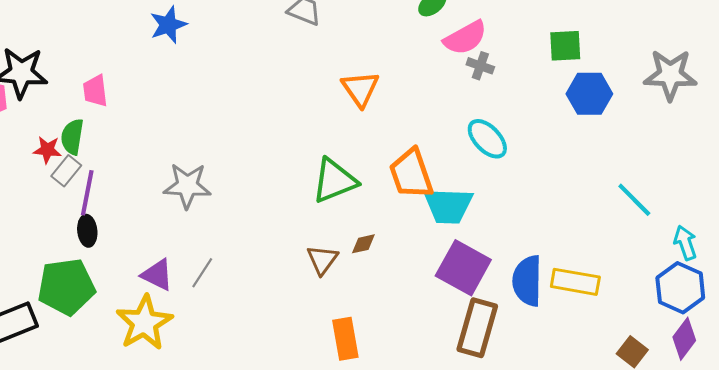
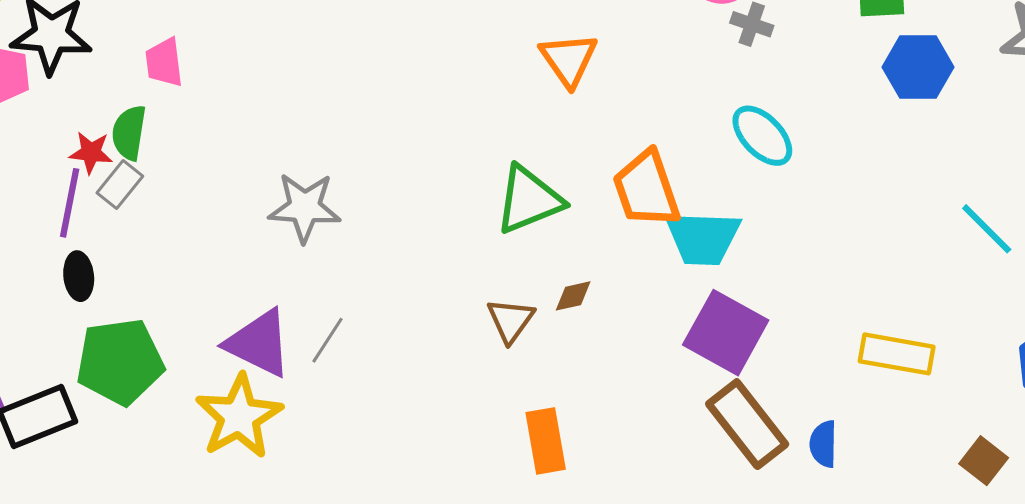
purple line: (87, 193) -> (70, 203), moved
black ellipse: (87, 231) -> (79, 276), moved
purple triangle: (157, 275) -> (259, 343), size x1.4
blue semicircle: (527, 281) -> (823, 444), moved, size x0.6
brown rectangle: (477, 328) -> (747, 424), turned -54

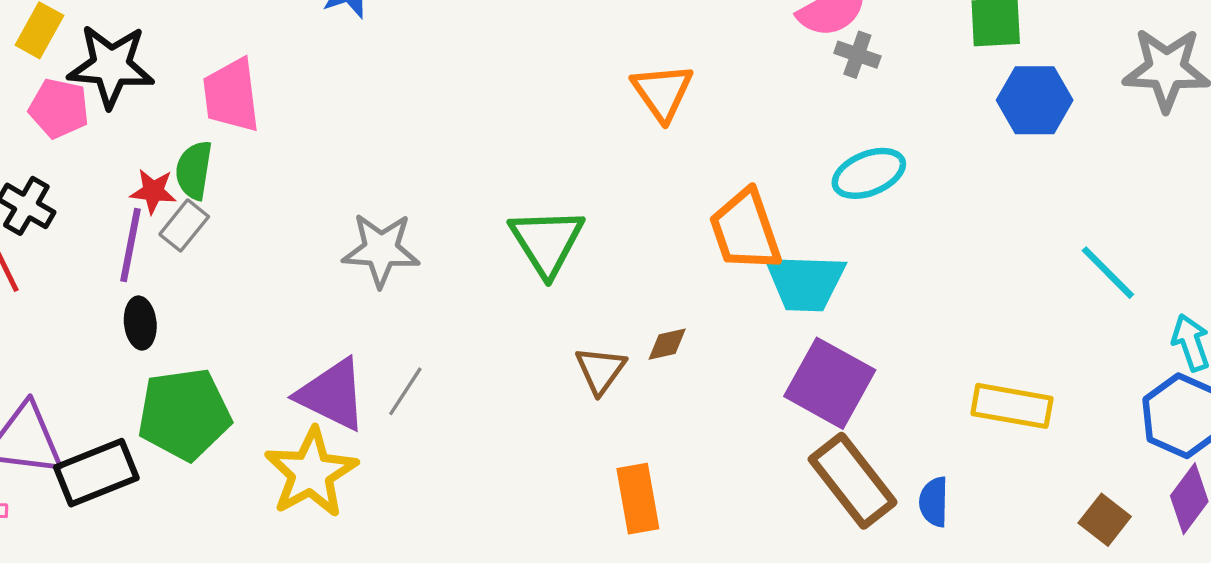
pink trapezoid: (164, 62) -> (231, 95), size x1.4
cyan ellipse: (762, 136) -> (869, 173), turned -68
green triangle: (529, 200) -> (547, 242), moved, turned -40

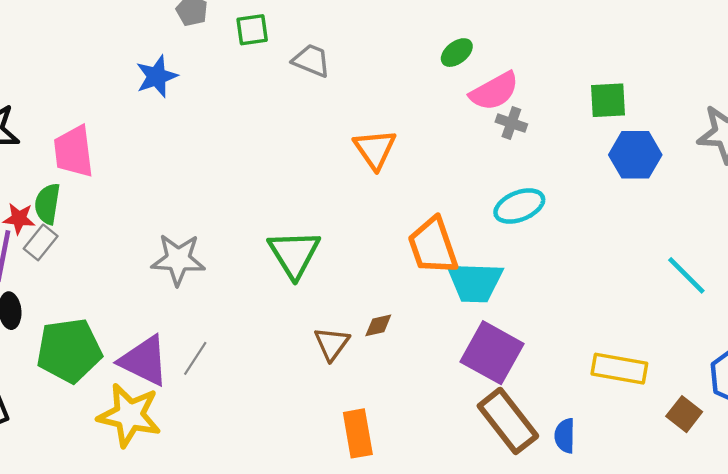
green pentagon: (184, 414) -> (69, 350), moved
yellow star: (311, 473) -> (129, 415), turned -30
brown square: (1105, 520) -> (684, 414), moved

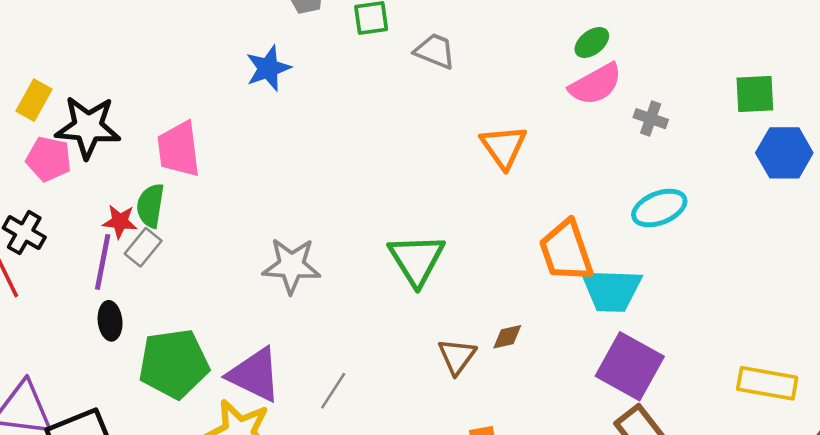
pink semicircle: (494, 91) -> (596, 84), moved
gray line: (195, 358) -> (333, 391), moved

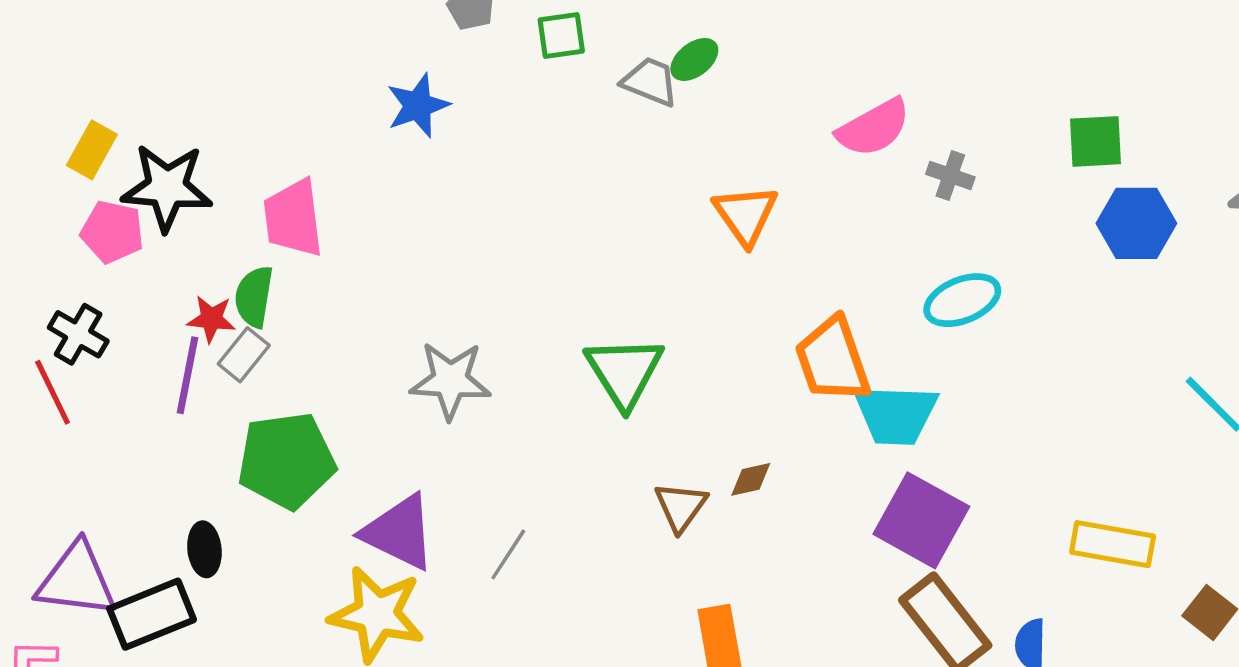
green ellipse: (592, 43) -> (694, 59), moved
black ellipse: (110, 321) -> (204, 549), moved
green pentagon: (174, 364) -> (286, 461), moved

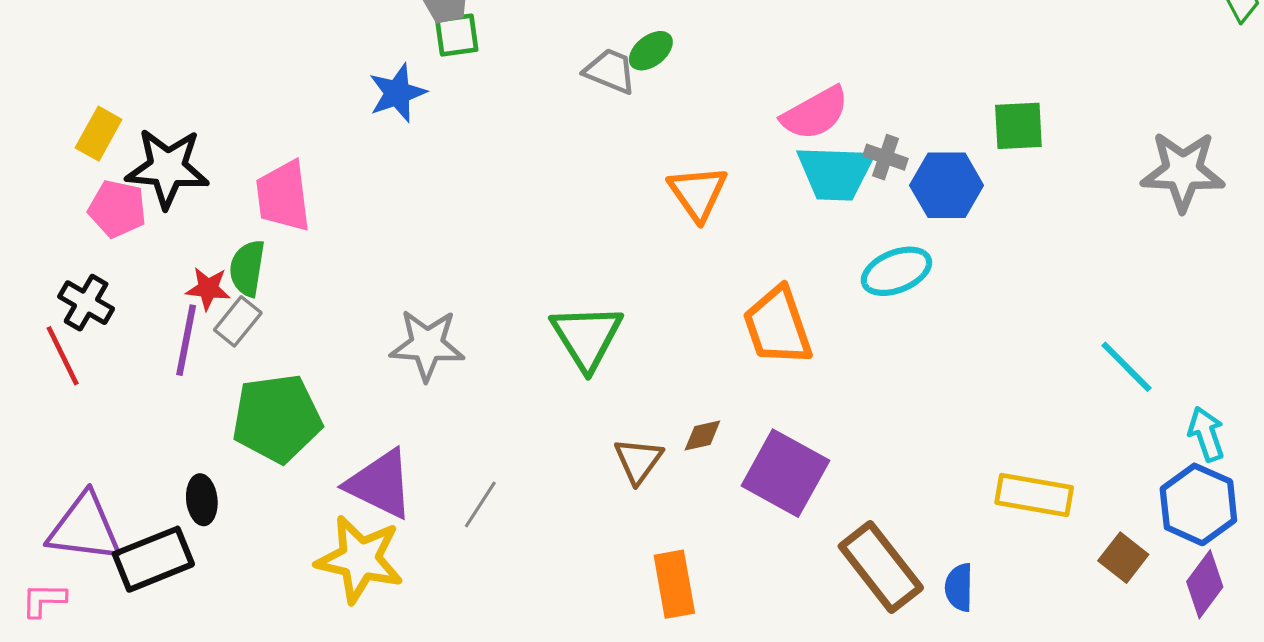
green square: (561, 36) -> (457, 35), moved
blue hexagon: (1136, 223) -> (947, 185), moved
cyan trapezoid: (896, 414) -> (835, 173), moved
purple square: (921, 520) -> (785, 473), moved

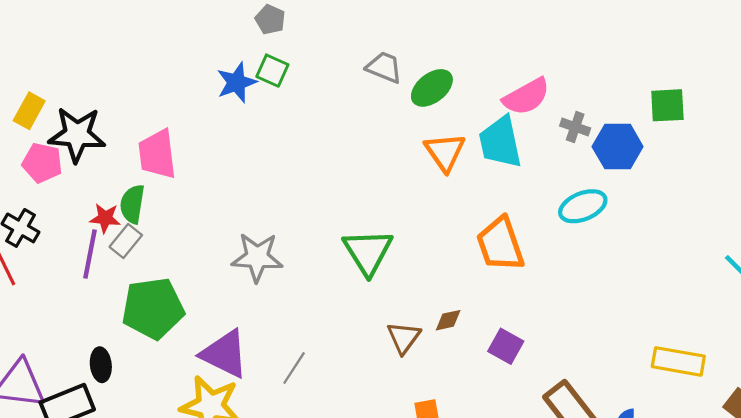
green square: (457, 35) -> (272, 71), moved, turned 32
green ellipse: (651, 51) -> (432, 88), moved, size x1.4
cyan trapezoid: (835, 173) -> (500, 142), moved, turned 76
purple square: (785, 473) -> (506, 346), size x0.6

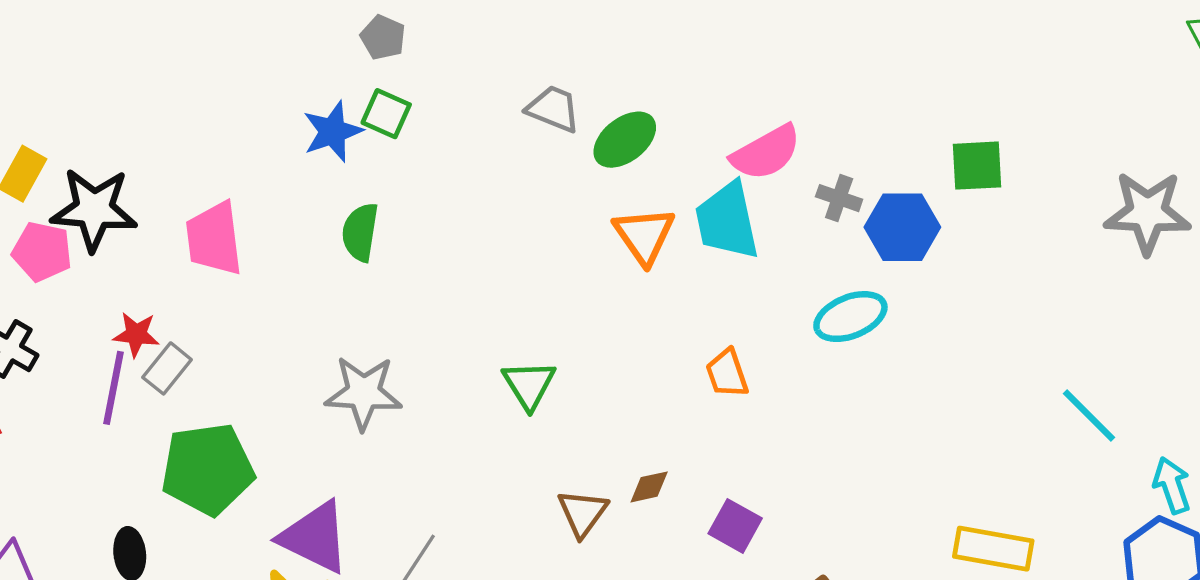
green semicircle: (132, 204) -> (360, 232), moved
orange trapezoid: (500, 244) -> (727, 373), size x0.6
green triangle: (368, 252) -> (529, 385), size x0.7

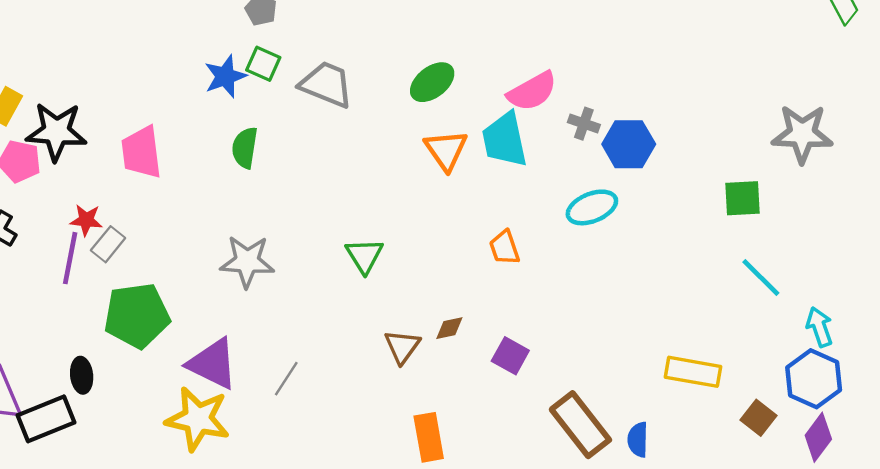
gray trapezoid: (553, 109) -> (326, 84), moved, size x1.4
green square: (977, 166) -> (742, 198), moved

